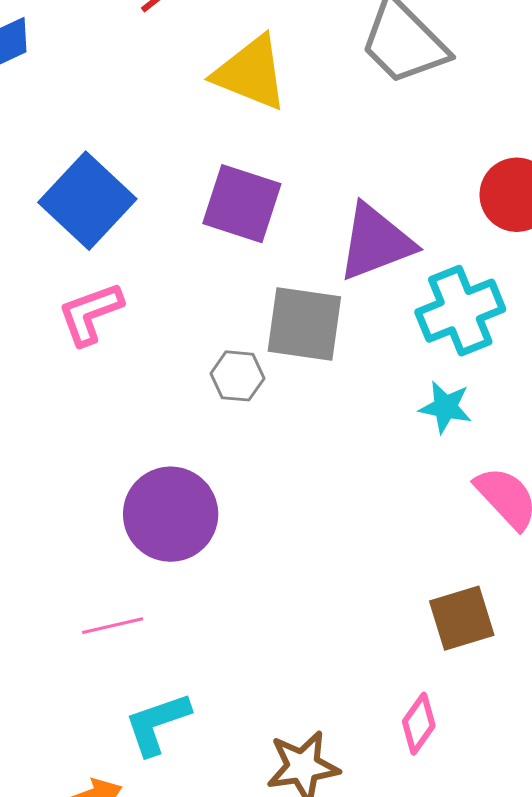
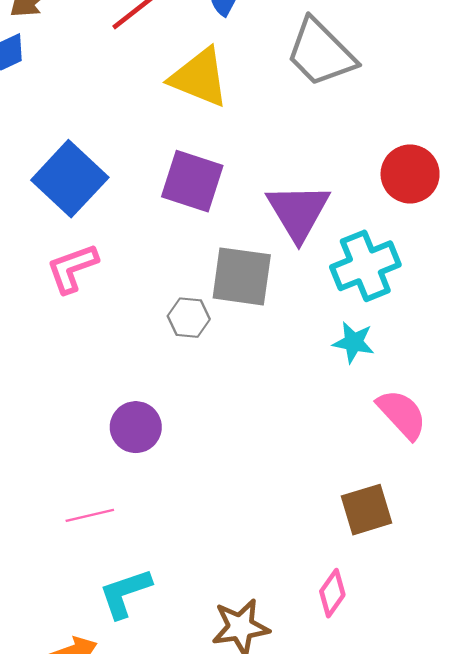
purple triangle: (376, 242) -> (298, 212), turned -40
purple circle: (171, 514) -> (136, 427), size x0.7

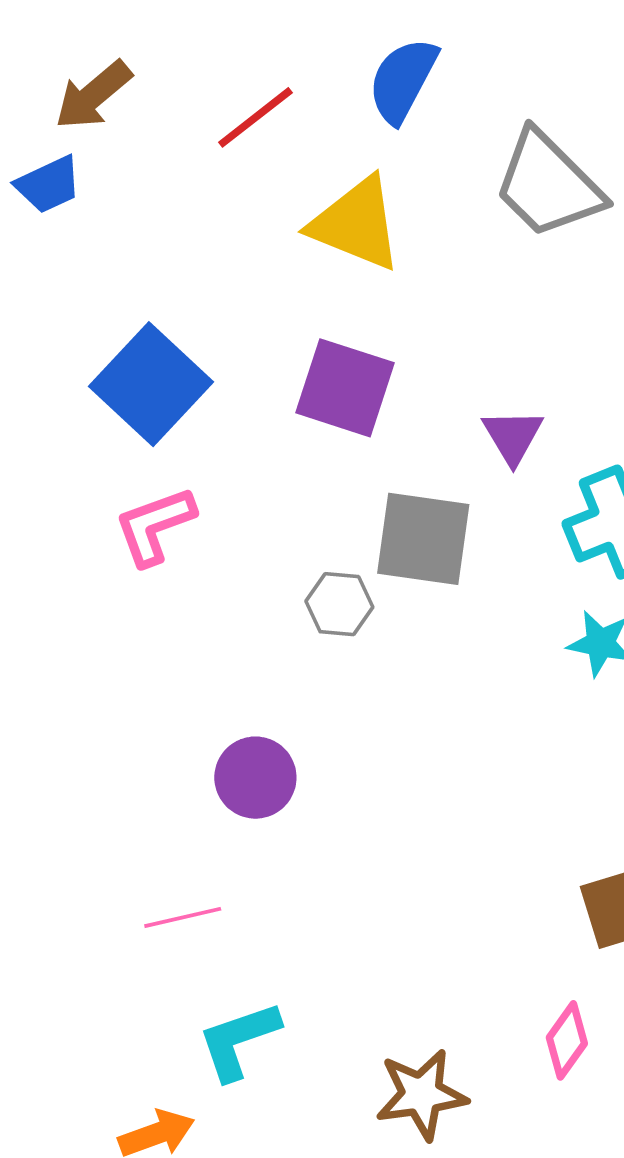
purple triangle: (298, 212) -> (513, 436), size x0.6

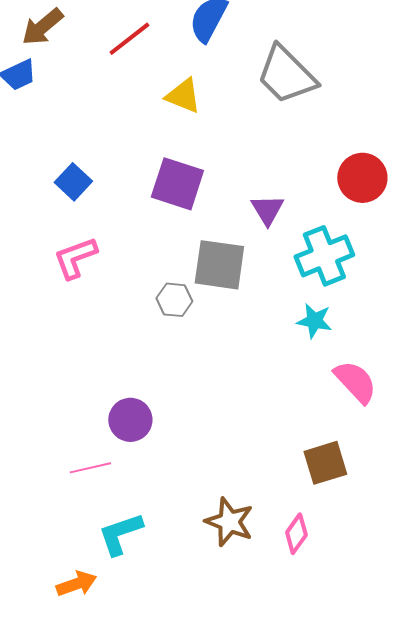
yellow triangle: (356, 224) -> (183, 96), size x0.7
blue square: (151, 384) -> (73, 182), size x0.6
purple circle: (255, 778) -> (130, 420), moved
brown star: (421, 1095) -> (229, 522), moved, turned 30

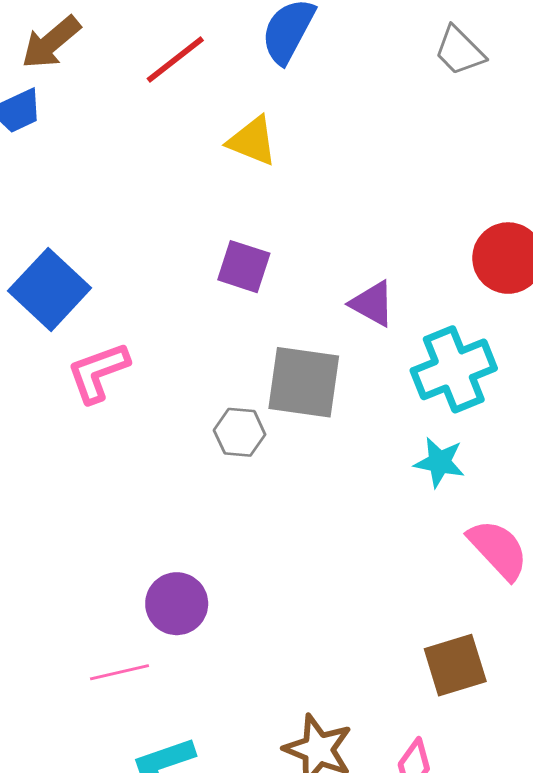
gray trapezoid: (286, 75) -> (460, 51), moved, size x0.6
blue square: (73, 182) -> (50, 289), moved, size x1.5
purple square: (177, 184) -> (244, 267), size x0.7
purple triangle: (267, 210) -> (372, 304), turned -30

